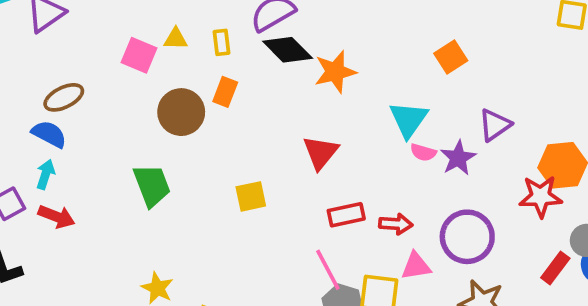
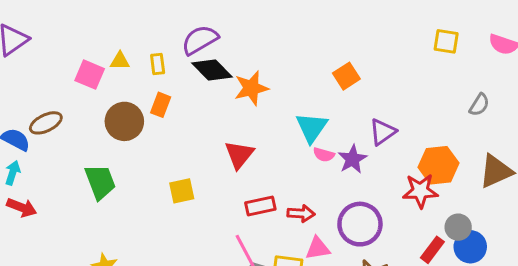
brown ellipse: (64, 97) -> (46, 123), moved

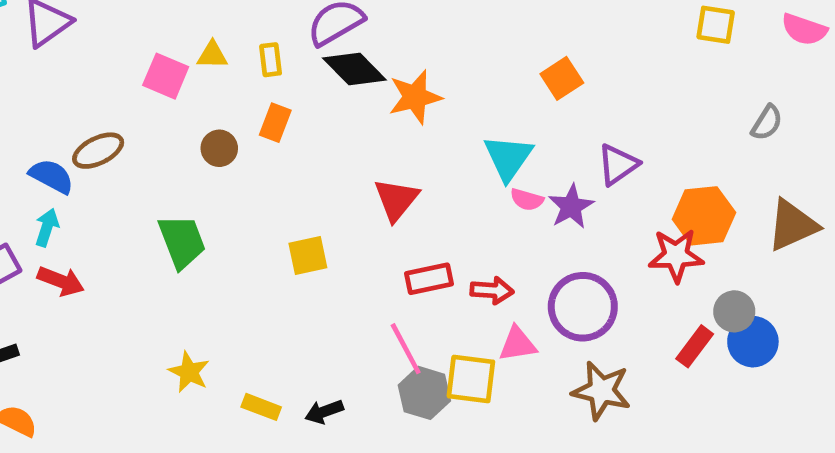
brown circle: (124, 121) -> (219, 148), size x0.6

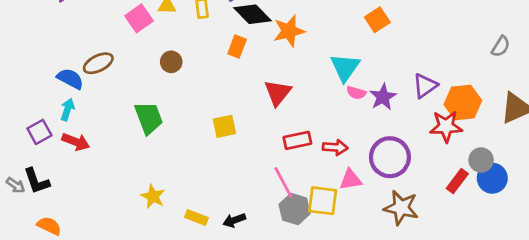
pink square: (166, 76) -> (139, 18), turned 32
orange rectangle: (275, 123) -> (237, 46), moved
purple triangle: (618, 165) -> (425, 86), moved

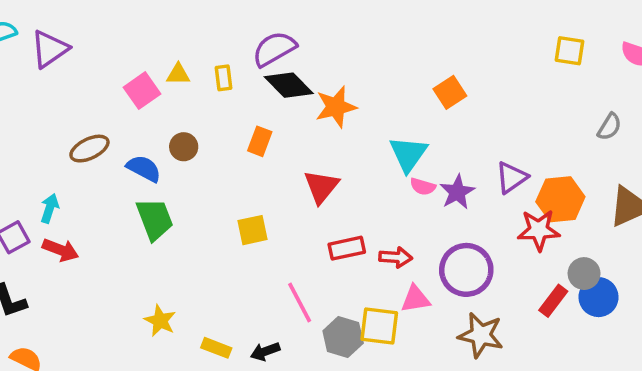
orange rectangle: (237, 46) -> (260, 141), moved
blue semicircle: (70, 79) -> (144, 168), moved
pink line: (283, 182) -> (300, 303), moved

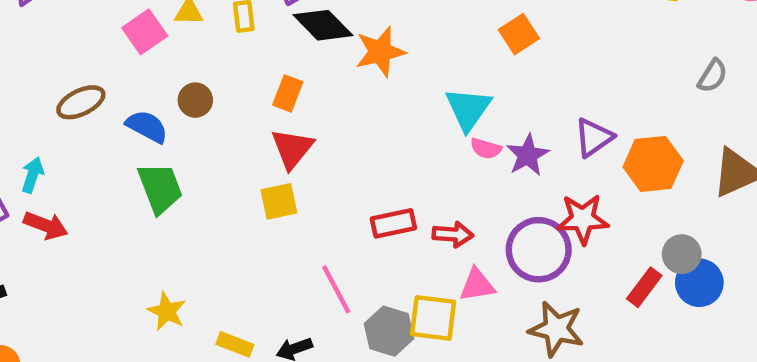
red triangle: (321, 187) -> (292, 148), moved
red star: (539, 230) -> (583, 219), moved

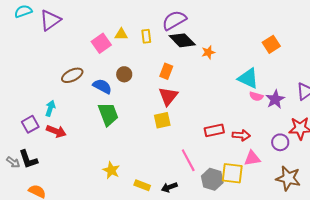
orange star: (380, 52) -> (208, 52), size x0.6
cyan triangle: (468, 109) -> (248, 78), turned -40
purple circle: (539, 250) -> (280, 142), size x0.6

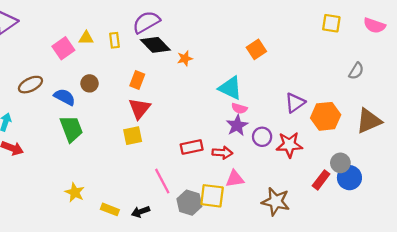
purple star: (275, 99) -> (237, 125), moved
purple circle: (280, 142) -> (262, 137), moved

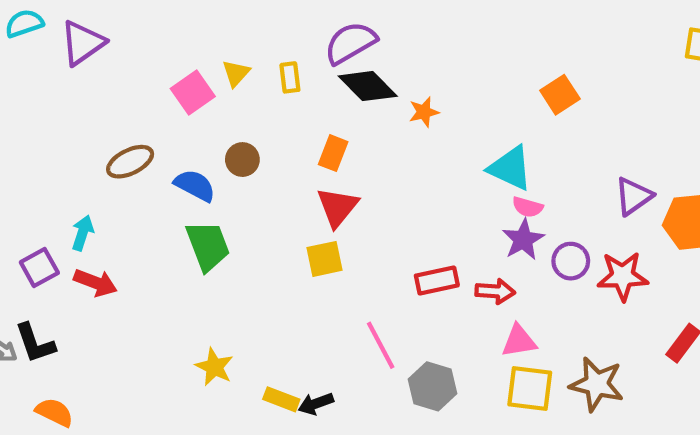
yellow triangle: (86, 38) -> (236, 73), turned -49
yellow square: (212, 196) -> (530, 389), moved
black arrow: (141, 212) -> (316, 404), moved

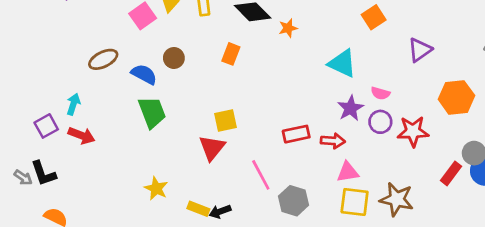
purple triangle: (633, 196) -> (420, 50), moved
red triangle: (337, 207) -> (212, 148), moved
pink semicircle: (528, 207) -> (380, 93), moved

